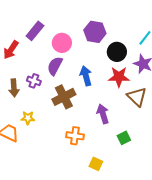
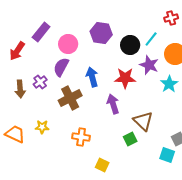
black circle: (117, 52) -> (130, 45), moved
purple cross: (34, 81) -> (40, 82), turned 32
brown triangle: (137, 97) -> (143, 121), moved
purple arrow: (103, 114) -> (113, 104), moved
yellow star: (28, 118) -> (42, 127), moved

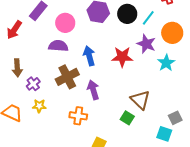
black circle: (130, 45) -> (127, 14), moved
purple semicircle: (61, 67) -> (58, 46), turned 66
purple cross: (40, 82) -> (33, 84), moved
purple arrow: (113, 104) -> (93, 90), moved
green square: (130, 139) -> (127, 118), turned -32

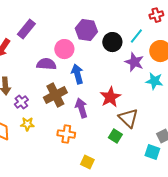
black circle: (127, 14) -> (112, 42), moved
pink circle: (65, 23) -> (64, 49), moved
red star: (122, 57) -> (110, 97), moved, turned -30
cyan star: (166, 63) -> (154, 81), turned -30

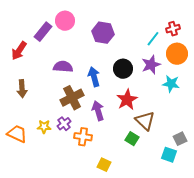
red cross: (156, 15) -> (173, 29), moved
black circle: (112, 42) -> (123, 69), moved
pink circle: (64, 49) -> (65, 21), moved
purple star: (134, 62) -> (151, 65), turned 30
purple cross: (21, 102) -> (64, 124), moved

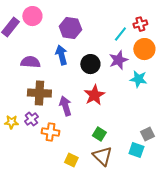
blue arrow: (94, 77) -> (61, 55), moved
brown cross: (72, 98) -> (39, 93), turned 30
brown triangle: (145, 121) -> (102, 156), moved

